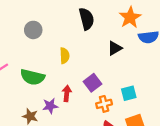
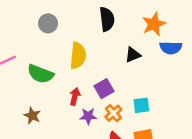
yellow semicircle: (65, 56) -> (78, 56), size x1.5
orange cross: (104, 104) -> (113, 113), turned -35
purple star: (50, 106) -> (88, 116), moved

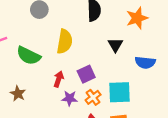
blue semicircle: (171, 48) -> (145, 62), moved
black triangle: (133, 55) -> (115, 45), turned -42
cyan square: (141, 105) -> (119, 92), size x1.5

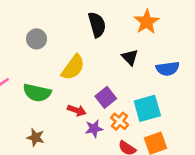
yellow semicircle: (65, 42) -> (73, 67), turned 40
red arrow: (59, 79) -> (77, 110), turned 105

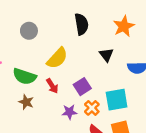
red arrow: (77, 110) -> (52, 86), moved, turned 32
brown star: (36, 137) -> (26, 102), moved

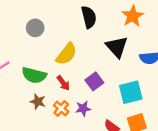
black triangle: (106, 55) -> (117, 47), size x1.5
orange cross: (92, 108) -> (61, 108), moved

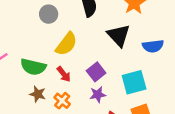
gray circle: (35, 28) -> (49, 14), moved
purple star: (83, 109) -> (98, 95), moved

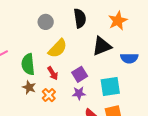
black triangle: (119, 35) -> (102, 46), turned 45
green semicircle: (33, 67) -> (28, 64), turned 65

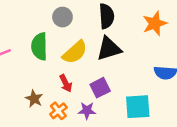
black triangle: (102, 46) -> (109, 49), moved
green semicircle: (28, 64) -> (39, 46), moved
purple star: (79, 93) -> (87, 111), moved

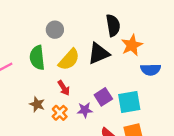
black semicircle: (107, 16) -> (113, 25), moved
orange star: (155, 23) -> (132, 45), moved
purple square: (100, 88) -> (103, 97), moved

